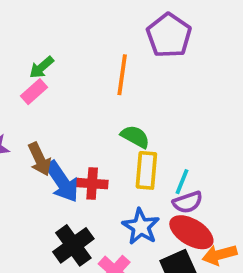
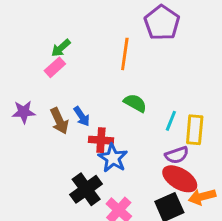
yellow rectangle: (146, 170) -> (195, 130), moved
blue arrow: (62, 182) -> (82, 116), moved, size x0.6
cyan line: (182, 182) -> (171, 121), moved
blue star: (141, 227) -> (113, 158), moved

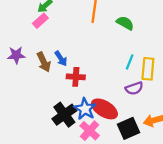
green semicircle: (135, 103) -> (125, 23), moved
blue star: (113, 158) -> (85, 109), moved
red ellipse: (180, 179) -> (104, 109), moved

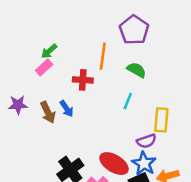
cyan line: (130, 62) -> (128, 101), moved
red cross: (76, 77) -> (83, 80), moved
blue star: (85, 109) -> (144, 164), moved

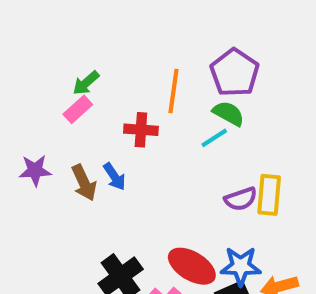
purple pentagon: (134, 30) -> (235, 73), moved
cyan line: (128, 101) -> (214, 138), moved, turned 35
purple semicircle: (146, 141) -> (241, 199), moved
blue star: (144, 164) -> (241, 266), turned -30

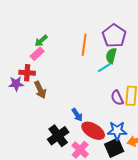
green semicircle: (229, 113) -> (111, 56), turned -105
red cross: (141, 130) -> (27, 73), moved
blue arrow: (114, 177) -> (77, 115), moved
purple semicircle: (241, 199) -> (117, 98), turned 84

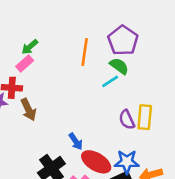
green semicircle: (111, 56) -> (119, 66), turned 112

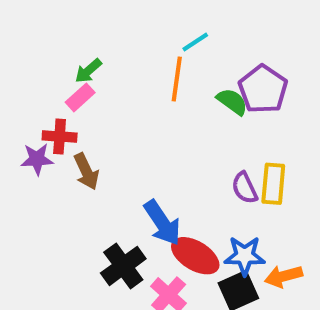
purple pentagon: (123, 41) -> (263, 89), moved
cyan line: (110, 81) -> (195, 42), moved
blue arrow: (76, 141) -> (162, 223), size x1.6

